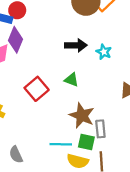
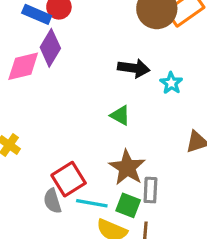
red square: (37, 89) -> (69, 179), moved
gray semicircle: (16, 155) -> (52, 201), moved

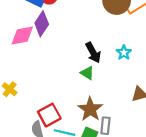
black arrow: (134, 68) -> (93, 53), moved, turned 50

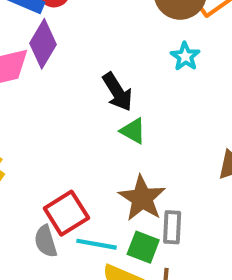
black arrow: (93, 53) -> (117, 92), moved
cyan star: (124, 53) -> (185, 56), moved

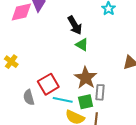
gray semicircle: (46, 241) -> (29, 97), moved
green square: (143, 247) -> (86, 102), turned -35

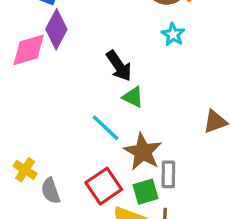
yellow cross: (11, 62) -> (25, 170), moved
red square: (48, 84) -> (104, 186), moved
cyan line: (63, 100) -> (106, 128), moved, turned 36

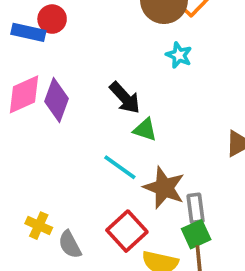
purple diamond: (56, 29) -> (56, 100), moved
green square: (145, 192) -> (196, 234), moved

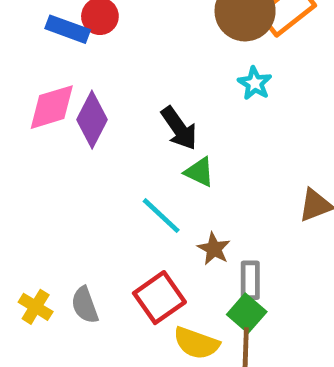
brown star: (164, 188) -> (214, 249), size x0.6
yellow cross: (39, 226) -> (36, 307), moved
green square: (196, 234) -> (247, 313), turned -32

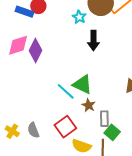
cyan star: (255, 83) -> (79, 17), moved
black arrow: (179, 128) -> (93, 41), moved, turned 36
green triangle: (199, 172) -> (83, 84), moved, size x1.5
green square: (247, 313) -> (112, 132), moved

